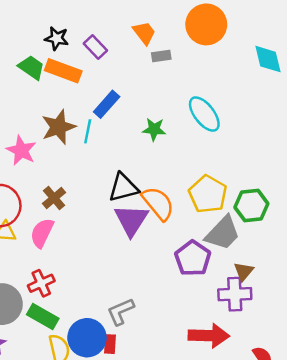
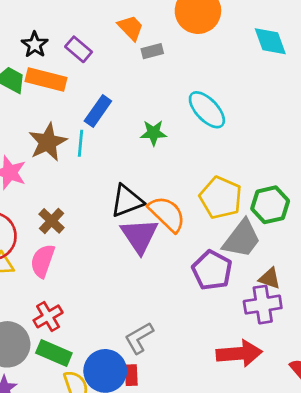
black star: (57, 38) -> (35, 45), turned 30
brown triangle: (244, 271) -> (270, 278), turned -45

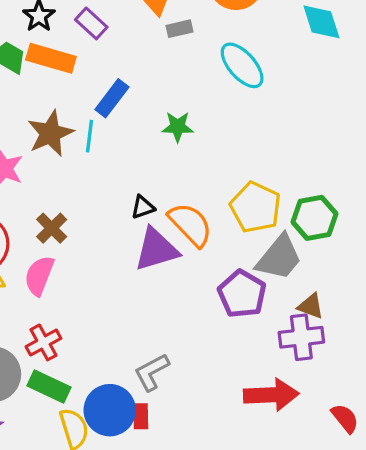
cyan ellipse: (207, 110) -> (242, 65), moved
black triangle: (127, 201) -> (143, 207), size x0.6
purple triangle: (139, 236) -> (156, 249), turned 45

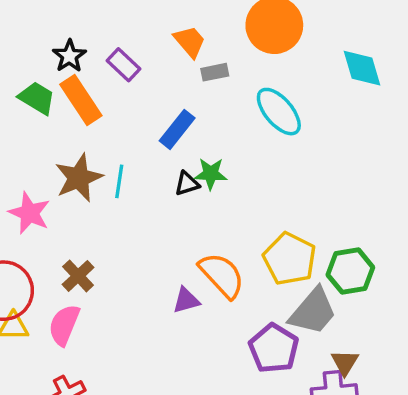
orange rectangle: (51, 58) -> (81, 100), turned 39
blue rectangle: (112, 98) -> (177, 129), moved
black triangle: (143, 207) -> (187, 184), moved
purple triangle: (156, 249) -> (186, 300), size x0.6
brown triangle: (311, 306) -> (345, 362), turned 40

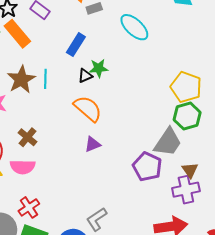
yellow pentagon: (290, 259) -> (186, 87), moved
orange semicircle: (222, 275) -> (88, 109), moved
pink semicircle: (64, 325) -> (23, 167), turned -105

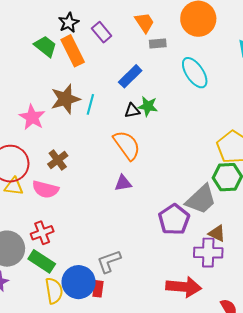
brown triangle: (190, 170) -> (217, 233), turned -42

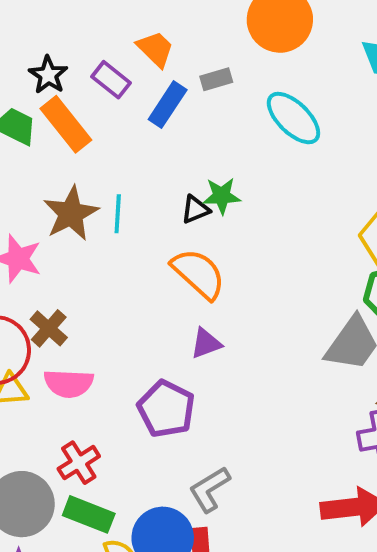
orange trapezoid: (144, 23) -> (155, 49), moved
blue rectangle: (130, 76) -> (168, 105), moved
brown cross: (58, 160) -> (49, 328), moved
purple pentagon: (174, 219) -> (166, 409), moved

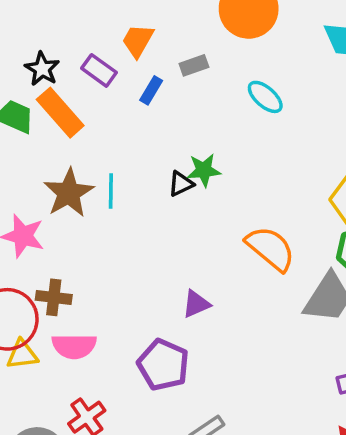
orange trapezoid: (155, 49) -> (138, 41), turned -102
blue rectangle: (168, 105) -> (151, 90), size x0.7
cyan ellipse: (293, 118) -> (265, 97), size x0.7
orange semicircle: (198, 274) -> (270, 248), moved
brown cross: (49, 328) -> (54, 297), turned -32

